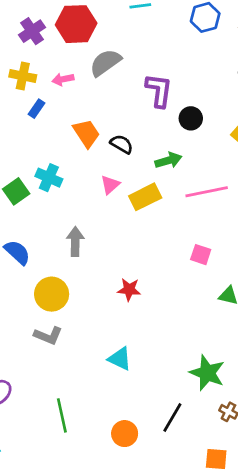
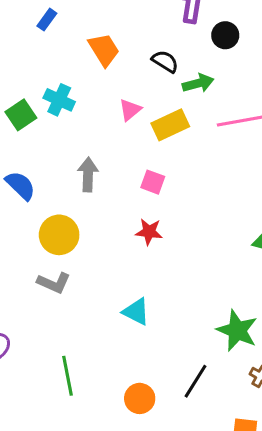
black semicircle: (122, 144) -> (165, 61), moved
pink square: (201, 255) -> (153, 182), moved

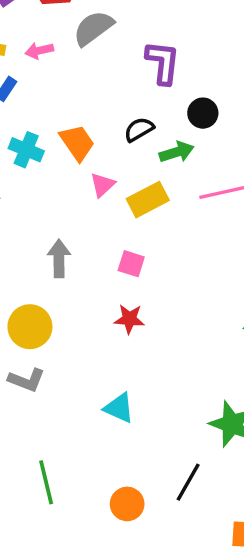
black circle: (225, 35) -> (203, 113), moved
orange trapezoid: (104, 50) -> (77, 143), moved
black semicircle: (165, 61) -> (139, 129), turned -60
cyan cross: (59, 100) -> (26, 150), moved

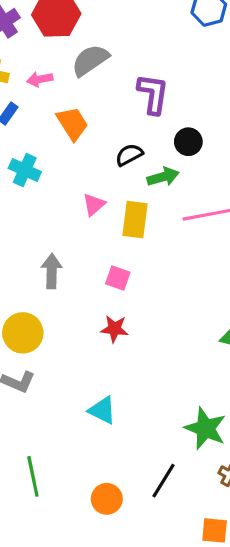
orange trapezoid: (77, 143) -> (72, 123), moved
yellow rectangle: (148, 200) -> (135, 220), turned -57

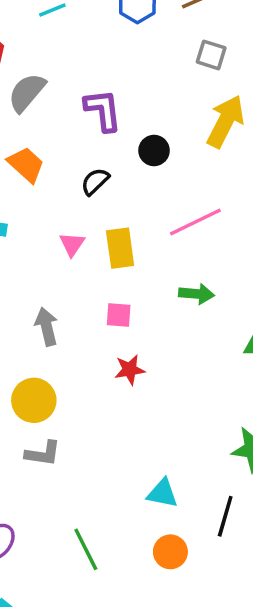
green arrow: (163, 177) -> (196, 294), moved, turned 36
cyan triangle: (102, 410) -> (162, 493), moved

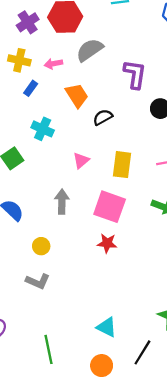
black semicircle: (95, 181) -> (103, 117), moved
pink triangle: (72, 244) -> (81, 160), moved
pink square: (119, 315) -> (110, 207), size x1.8
yellow circle: (34, 400) -> (41, 246), size x0.6

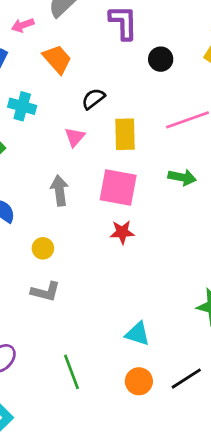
black semicircle: (103, 117) -> (93, 99), moved
black line: (142, 352) -> (186, 379), moved, turned 35

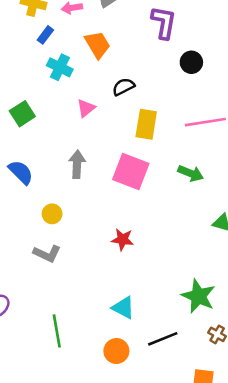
cyan cross: (22, 106) -> (60, 67), moved
pink triangle: (75, 137) -> (86, 108), moved
red star: (122, 232) -> (122, 240), moved
black line: (186, 379) -> (163, 339), moved

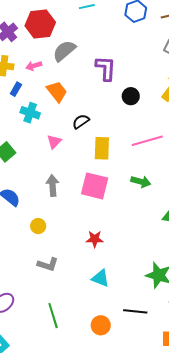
gray L-shape: (47, 254) -> (48, 264), moved
cyan triangle: (123, 308) -> (100, 278), moved
black line: (163, 339) -> (135, 311), turned 35

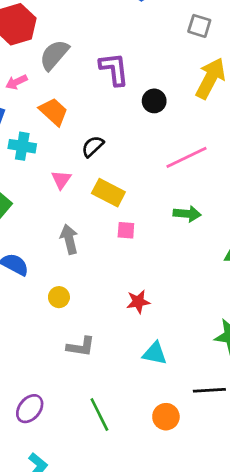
yellow rectangle: (102, 148) -> (108, 193), moved, turned -55
pink square: (95, 186) -> (126, 230), size x0.5

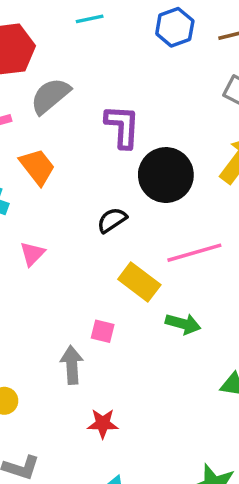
black circle: (154, 101) -> (166, 175), size x1.8
black semicircle: (93, 146) -> (112, 220), moved
yellow rectangle: (108, 193) -> (139, 282), moved
gray arrow: (69, 239) -> (72, 365), moved

